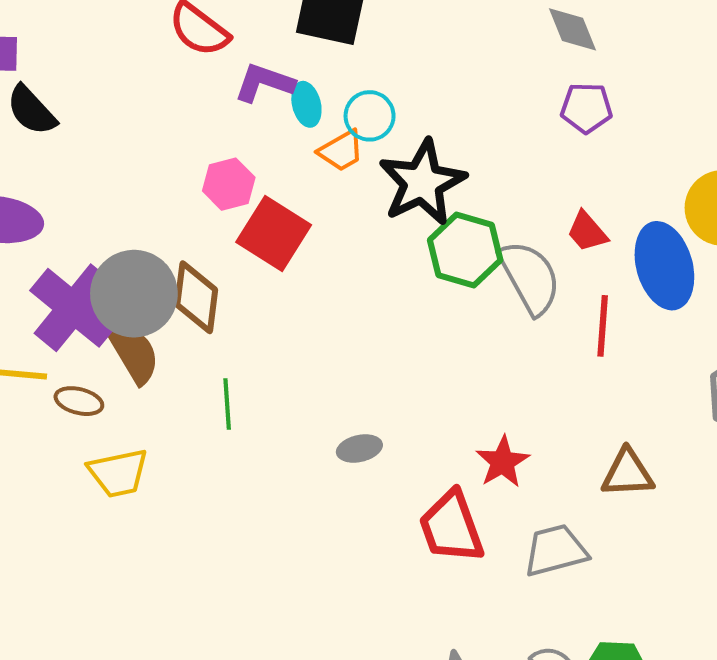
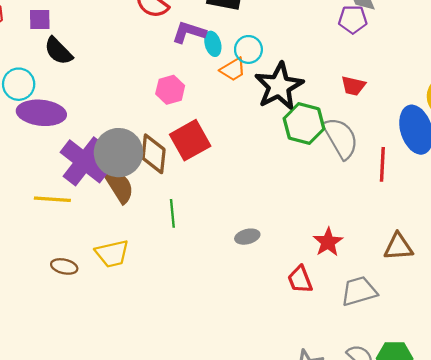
purple pentagon: (586, 108) -> (353, 19), moved
red trapezoid: (587, 232) -> (353, 86), moved, turned -35
red square: (274, 233) -> (190, 140), moved, turned 30
brown ellipse: (79, 401) -> (64, 266), moved
red trapezoid: (451, 527) -> (300, 279), size x0.7

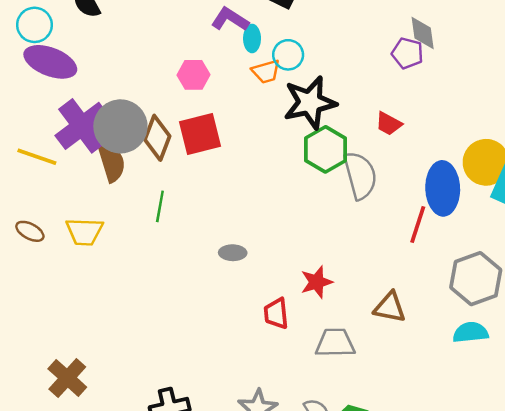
red line: (382, 164) -> (418, 225), moved

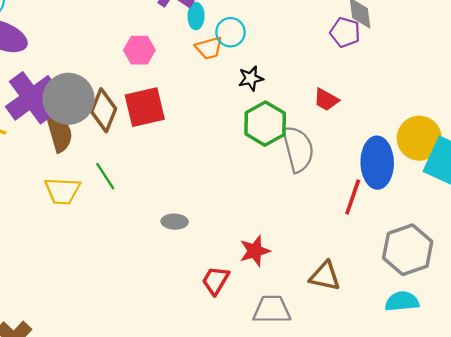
black star: (310, 103) -> (251, 78), size x0.5
green line: (160, 206) -> (105, 176), turned -44
yellow trapezoid: (84, 232) -> (62, 191), moved
red trapezoid: (276, 313) -> (215, 281), turned 36

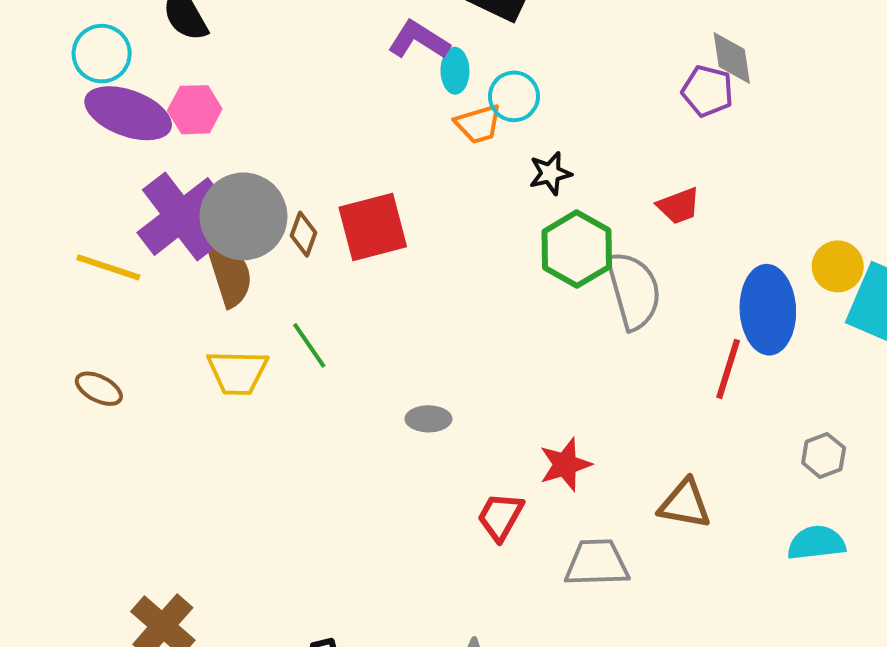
pink hexagon: (139, 50) -> (195, 110), moved
red trapezoid: (326, 100) -> (679, 206), turned -48
brown diamond: (104, 110) -> (303, 234), size x0.6
yellow circle: (419, 138) -> (838, 266), size x0.7
gray hexagon: (408, 250) -> (824, 455), size x0.5

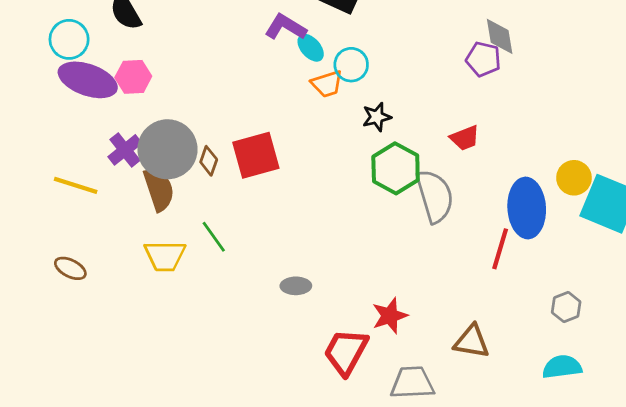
cyan ellipse: (455, 71) -> (311, 48), turned -40
purple cross: (181, 216) -> (125, 150), size x0.6
red trapezoid: (500, 516) -> (346, 352), size x1.4

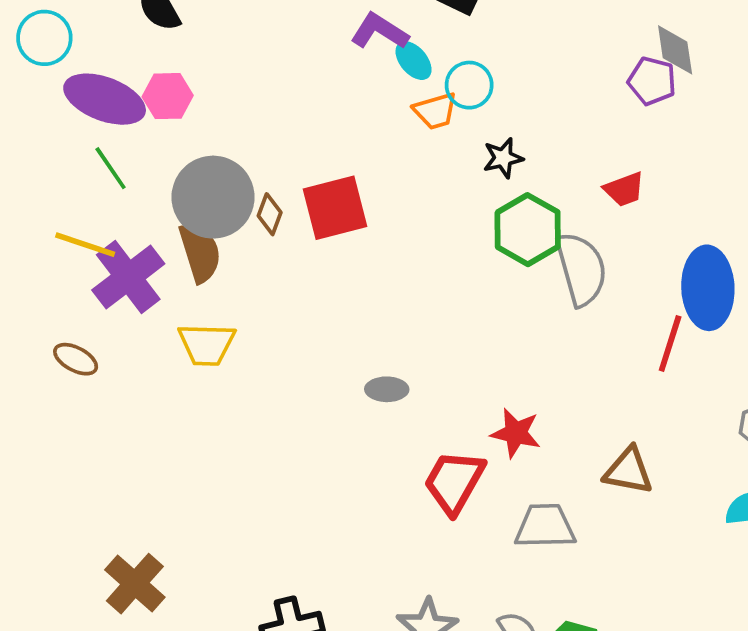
cyan circle: (69, 39) -> (44, 38), moved
purple cross: (125, 150) -> (128, 277), moved, size x1.5
green line: (214, 237) -> (111, 168), moved
red star: (390, 316) -> (516, 433), turned 30

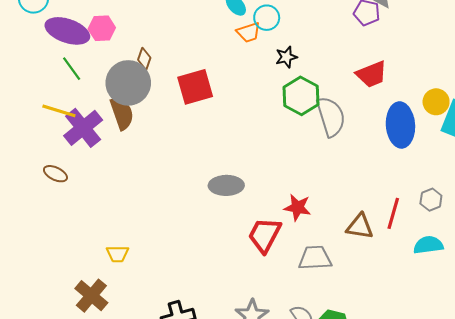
red trapezoid: (624, 189) -> (372, 74), moved, size x1.4
brown diamond: (270, 214) -> (144, 59), moved
yellow trapezoid: (207, 344) -> (117, 254), moved, size x0.7
red line: (670, 344) -> (393, 213), moved
gray ellipse: (387, 389) -> (226, 185), size x1.5

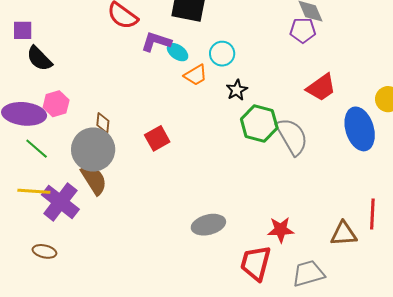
cyan circle: (267, 18) -> (222, 54), moved
red square: (195, 87) -> (157, 138), size x0.7

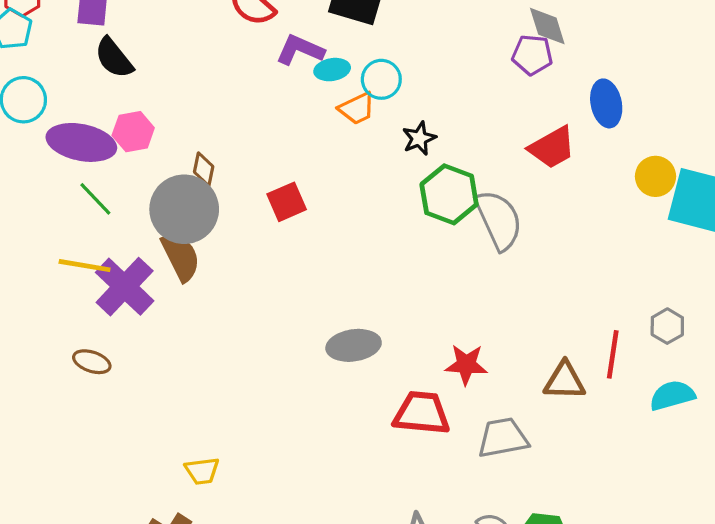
cyan ellipse: (178, 52) -> (332, 70), turned -50
cyan circle: (222, 54) -> (381, 79), moved
blue ellipse: (360, 129) -> (606, 103), moved, size x0.7
red trapezoid: (256, 263) -> (422, 413), turned 75

